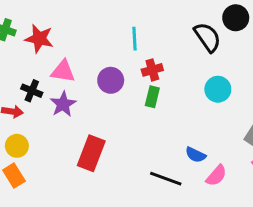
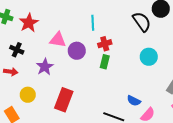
red star: (39, 39) -> (29, 23), turned 30
pink triangle: (63, 71) -> (58, 40), moved
black cross: (32, 91) -> (17, 50), moved
yellow circle: (17, 146) -> (28, 95), moved

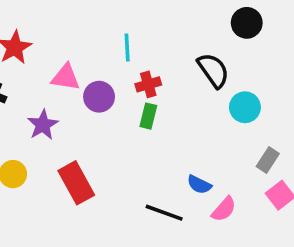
black semicircle: (142, 22) -> (213, 70), moved
cyan circle: (149, 57) -> (245, 107), moved
red rectangle: (64, 100) -> (76, 183), turned -50

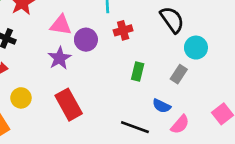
green rectangle: (148, 116) -> (138, 71), moved
purple star: (43, 125) -> (59, 58), moved
gray rectangle: (268, 160) -> (179, 74), moved

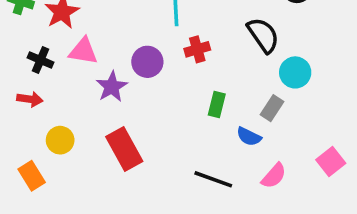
pink triangle: (61, 25) -> (83, 51), moved
blue semicircle: (161, 106) -> (249, 137), moved

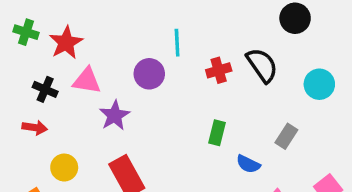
red cross: (197, 49) -> (219, 70), moved
purple circle: (147, 62) -> (149, 74), moved
cyan circle: (295, 72) -> (319, 84), moved
gray rectangle: (272, 108) -> (286, 136), moved

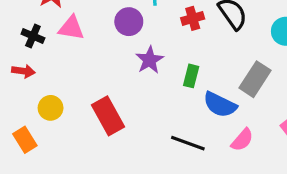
purple star: (115, 115) -> (150, 60), moved
gray rectangle: (286, 136) -> (255, 79), size x1.5
blue semicircle: (248, 164) -> (220, 105), size x1.5

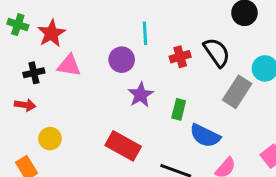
black cross: (33, 36) -> (34, 73), turned -36
gray rectangle: (255, 79) -> (237, 92), moved
red rectangle: (108, 116) -> (123, 146), moved, turned -32

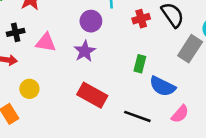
pink triangle: (69, 65) -> (46, 42), moved
purple star: (141, 95) -> (85, 51), moved

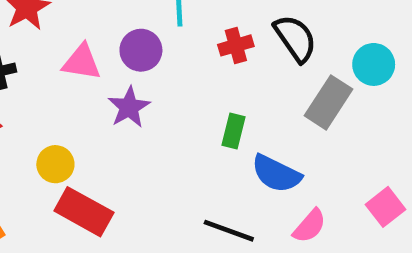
pink triangle: (46, 42) -> (82, 62), moved
yellow circle: (29, 89) -> (55, 164), moved
red rectangle: (92, 95) -> (84, 212), moved

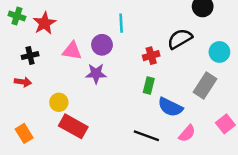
black semicircle: (295, 38) -> (180, 39), turned -85
red cross: (236, 45) -> (151, 56), moved
gray rectangle: (329, 102) -> (205, 86), moved
purple star: (129, 107) -> (96, 74), turned 30

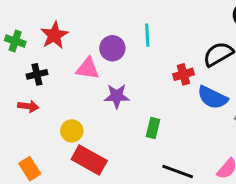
green cross: (17, 16) -> (15, 41), moved
purple circle: (102, 45) -> (112, 48), moved
green rectangle: (149, 86) -> (153, 128), moved
blue semicircle: (170, 107) -> (212, 98), moved

